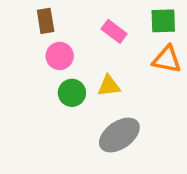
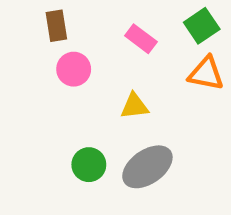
green square: (163, 21) -> (202, 26), turned -32
green circle: (72, 93) -> (89, 165), moved

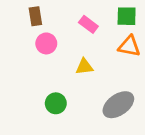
green square: (202, 26) -> (127, 16), turned 35
gray ellipse: (147, 167) -> (118, 105), moved

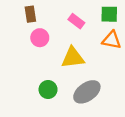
yellow triangle: (84, 67) -> (73, 58), size x1.5
gray ellipse: (118, 105) -> (87, 92), moved

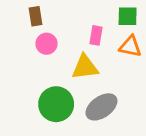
pink rectangle: (76, 21) -> (96, 35), moved, turned 63
green circle: (48, 90) -> (56, 104), size x1.6

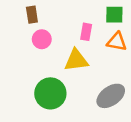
gray ellipse: (101, 107) -> (111, 96), moved

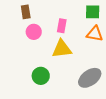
pink rectangle: (86, 32) -> (62, 26), moved
green circle: (50, 93) -> (41, 76), size x0.7

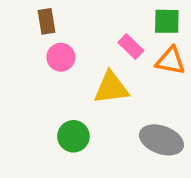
pink rectangle: (62, 26) -> (131, 46), moved, turned -56
gray ellipse: (90, 78) -> (161, 140), turned 55

